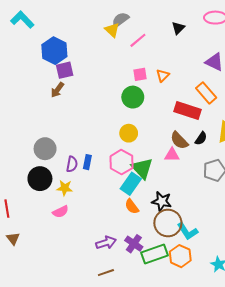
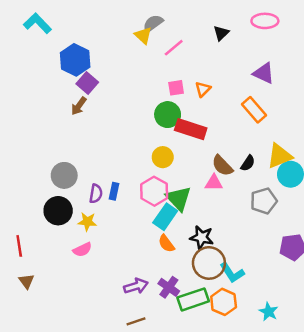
purple square: (65, 70) -> (87, 83), turned -36
red rectangle: (188, 110) -> (191, 129), moved

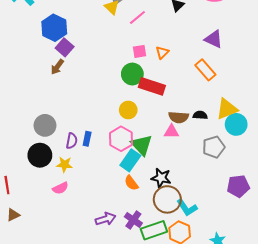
black semicircle: (248, 163) -> (200, 115), turned -120
brown semicircle: (222, 166) -> (179, 117), turned -42
brown triangle: (26, 281) -> (13, 215), turned 40

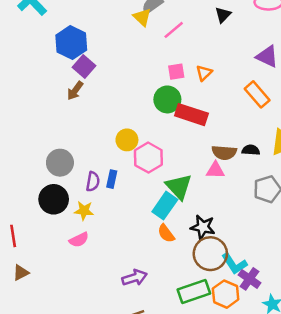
yellow circle: (128, 110) -> (127, 140), moved
pink hexagon: (121, 139) -> (148, 158), moved
purple cross: (133, 220) -> (250, 279), moved

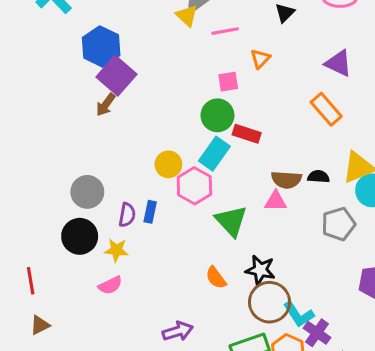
pink line: (174, 30) -> (225, 31), turned 30
purple square: (84, 67) -> (116, 76), size x1.4
orange triangle: (204, 73) -> (260, 59), moved
red rectangle: (191, 115) -> (247, 134), size x0.7
cyan rectangle: (165, 206) -> (214, 154), moved

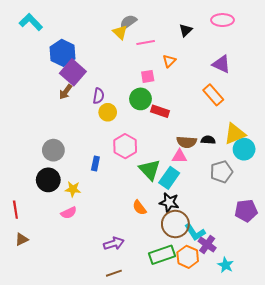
cyan rectangle: (214, 154) -> (169, 178), moved
yellow circle: (168, 164) -> (108, 112), moved
purple semicircle: (127, 215) -> (98, 96), moved

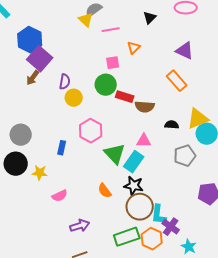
brown semicircle: (187, 142) -> (145, 107), moved
pink semicircle: (69, 213) -> (60, 196), moved
cyan L-shape: (195, 232) -> (159, 215), turned 40

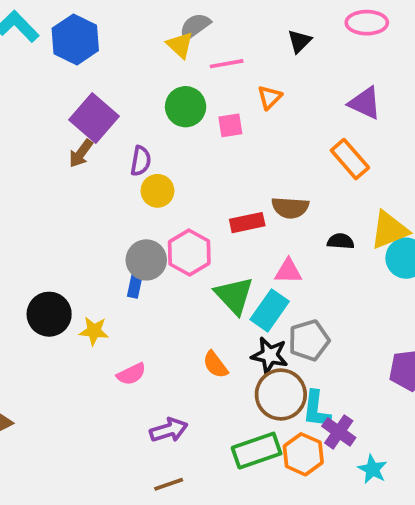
blue hexagon: (30, 40) -> (75, 39), moved
green circle: (106, 85) -> (186, 107), moved
red rectangle: (125, 97) -> (247, 223), moved, turned -30
gray circle: (21, 135) -> (146, 260), moved
gray pentagon: (185, 156) -> (309, 340), moved

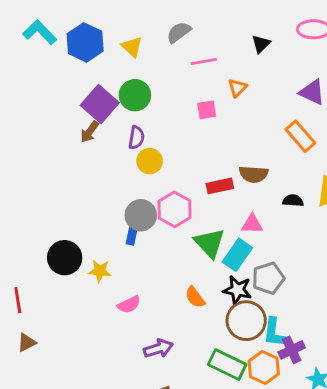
yellow triangle: (180, 45) -> (132, 47), moved
green circle: (186, 107) -> (135, 95), moved
purple cross: (339, 432) -> (292, 350), turned 30
green rectangle: (257, 451) -> (227, 365), turned 45

